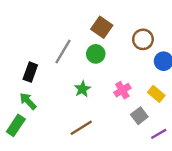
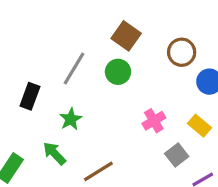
green star: (82, 89) -> (71, 119), moved
green arrow: (28, 101) -> (54, 153), moved

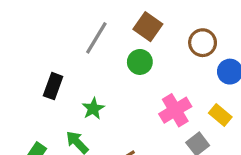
gray line: (74, 69) -> (96, 38), moved
pink cross: (154, 121) -> (175, 110), size x1.4

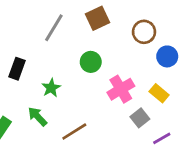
brown square: (148, 27) -> (98, 18), turned 30
green circle: (140, 62) -> (91, 62), moved

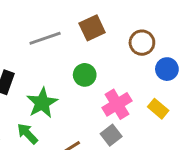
gray line: (54, 28) -> (45, 38), turned 40
green star: (51, 88) -> (42, 103), size x1.5
gray square: (140, 118) -> (111, 135), moved

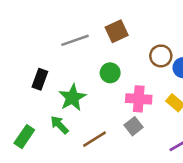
brown circle: (142, 43) -> (161, 56), moved
pink cross: (117, 104) -> (139, 99), turned 35

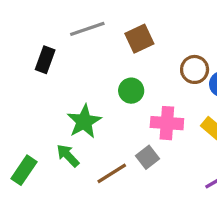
gray line: (75, 40) -> (87, 29), moved
black rectangle: (40, 79) -> (45, 60), moved
gray square: (134, 126) -> (147, 157), moved

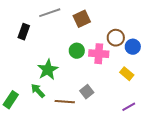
pink cross: (167, 123) -> (99, 54), moved
brown line: (112, 173) -> (65, 102), turned 36

